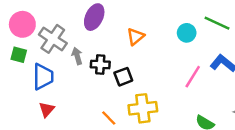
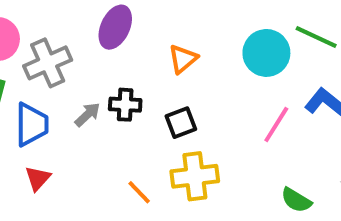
cyan circle: (187, 33) -> (266, 53), size x1.5
gray cross: (53, 39) -> (48, 63), turned 32
gray arrow: (77, 56) -> (87, 115), moved, turned 63
black square: (123, 77) -> (181, 123), moved

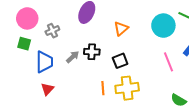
gray cross: (48, 63) -> (52, 31), size x0.6
pink line: (276, 125) -> (168, 62), turned -54
orange line: (139, 192) -> (103, 88), moved, turned 40

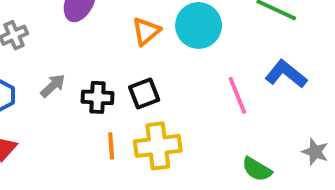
cyan circle: (163, 26) -> (199, 25), moved
black cross: (92, 52) -> (98, 97), moved

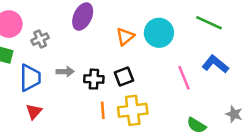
gray arrow: (53, 86) -> (65, 72), turned 42

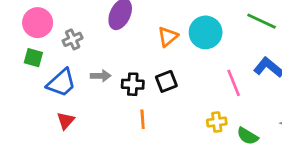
blue trapezoid: (30, 78) -> (61, 83), turned 48
yellow cross: (133, 110) -> (217, 122), moved, size x0.6

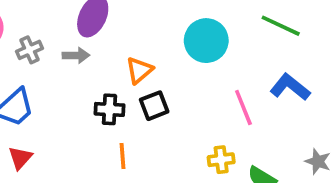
orange triangle: (168, 37) -> (139, 70), moved
gray arrow: (101, 76) -> (76, 55), moved

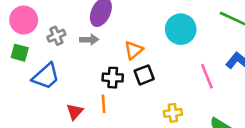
orange line: (123, 156) -> (103, 104), moved
red triangle: (20, 158) -> (75, 112), moved
yellow cross: (221, 160) -> (173, 113), moved

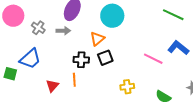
cyan circle: (181, 29) -> (112, 16), moved
gray cross: (56, 36) -> (38, 28), turned -32
green square: (20, 53) -> (10, 74), moved
pink line: (207, 76) -> (153, 59), turned -42

